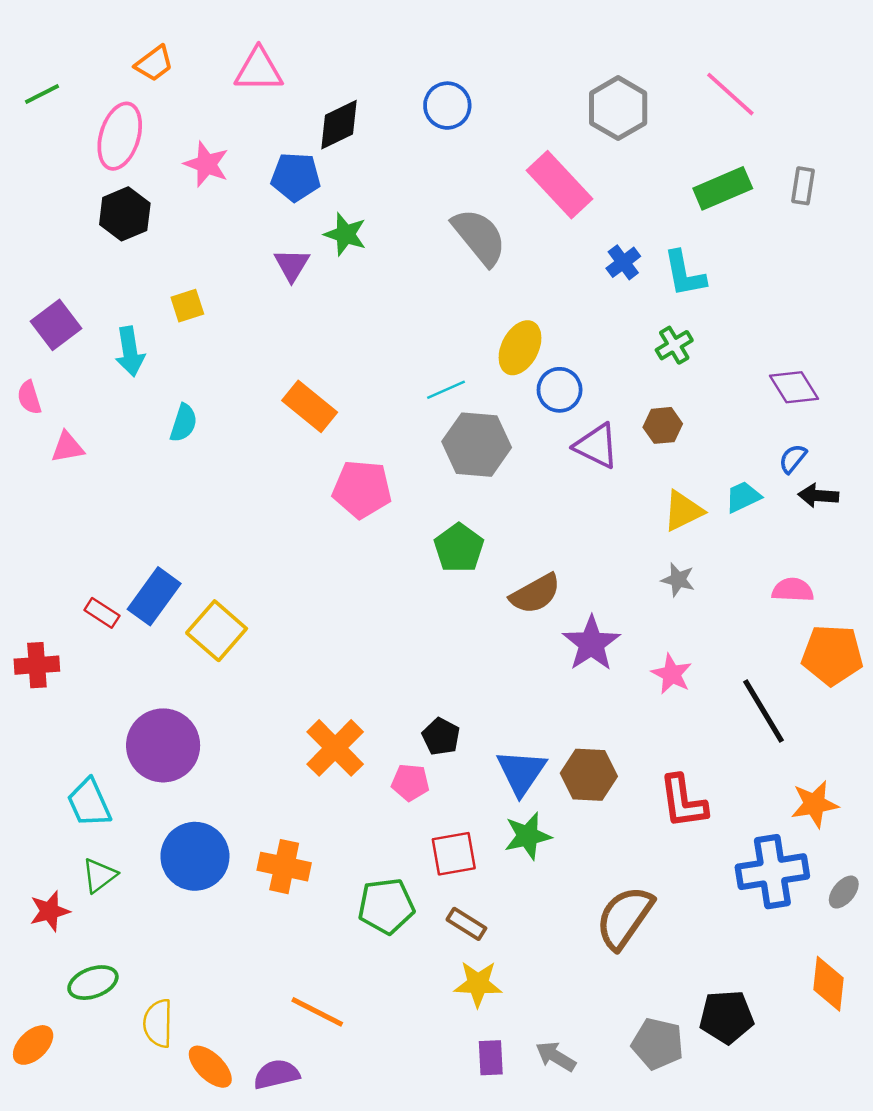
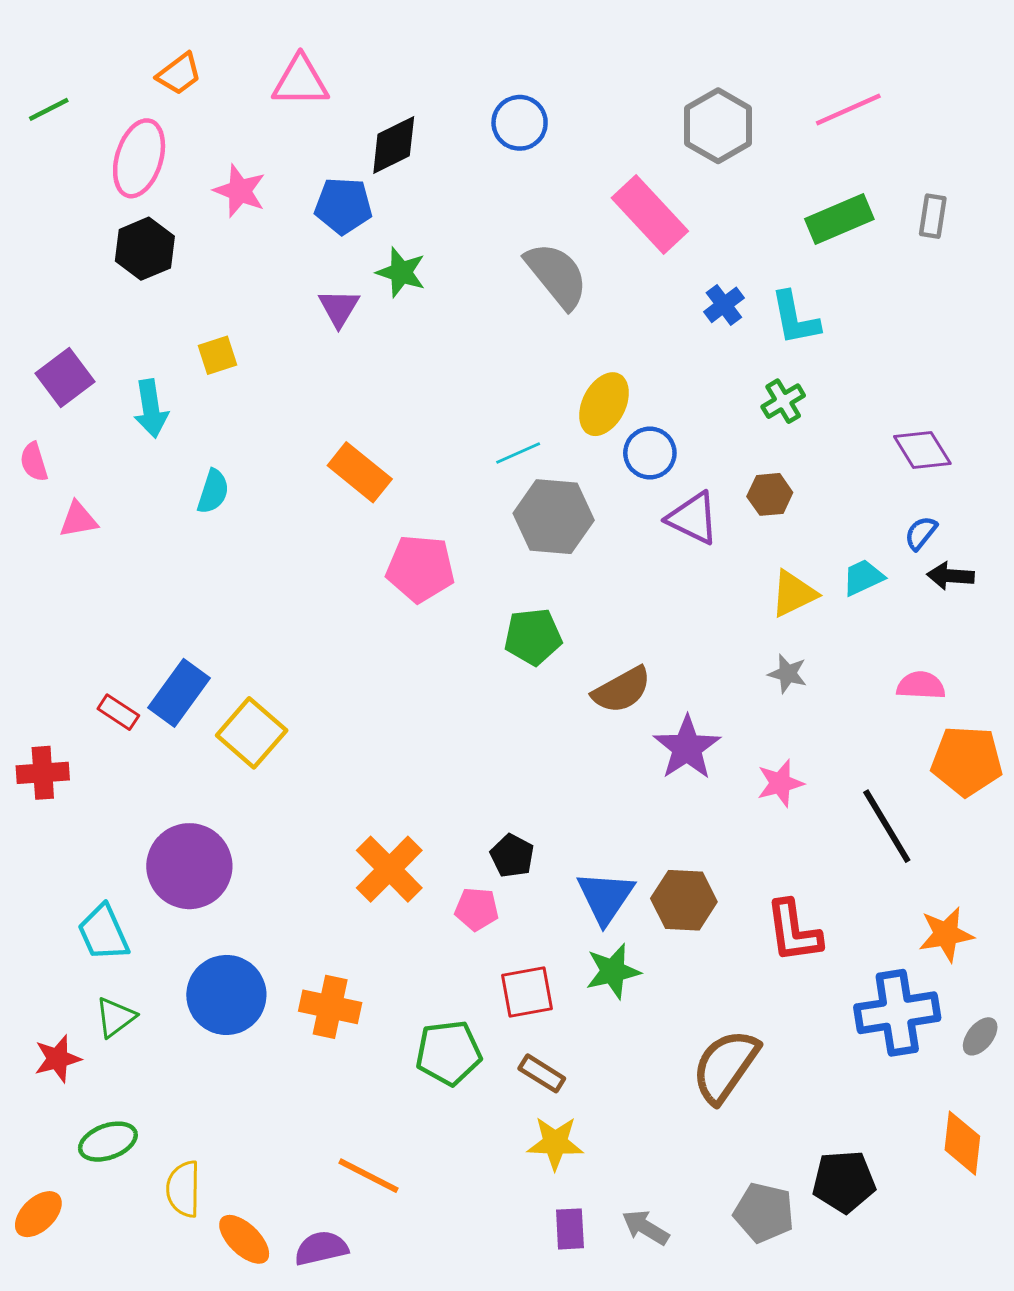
pink line: (730, 94) -> (848, 109), turned -66
green pentagon: (459, 548) -> (533, 637), turned 30
pink star: (672, 674) -> (780, 783), turned 30

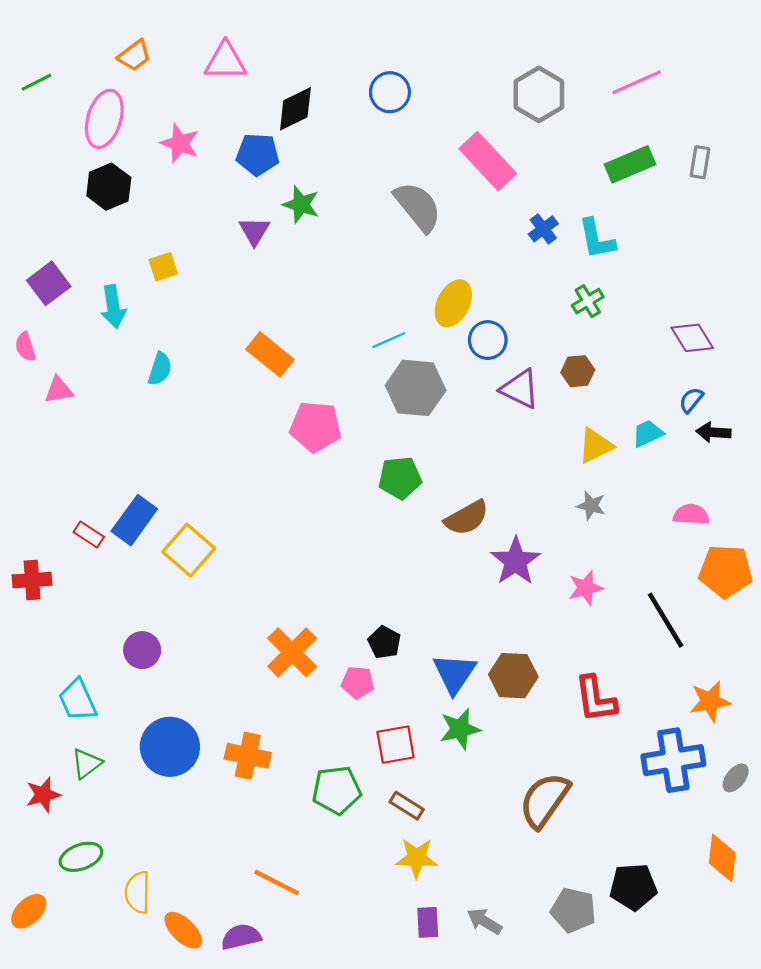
purple circle: (189, 866) -> (142, 650), size x0.6

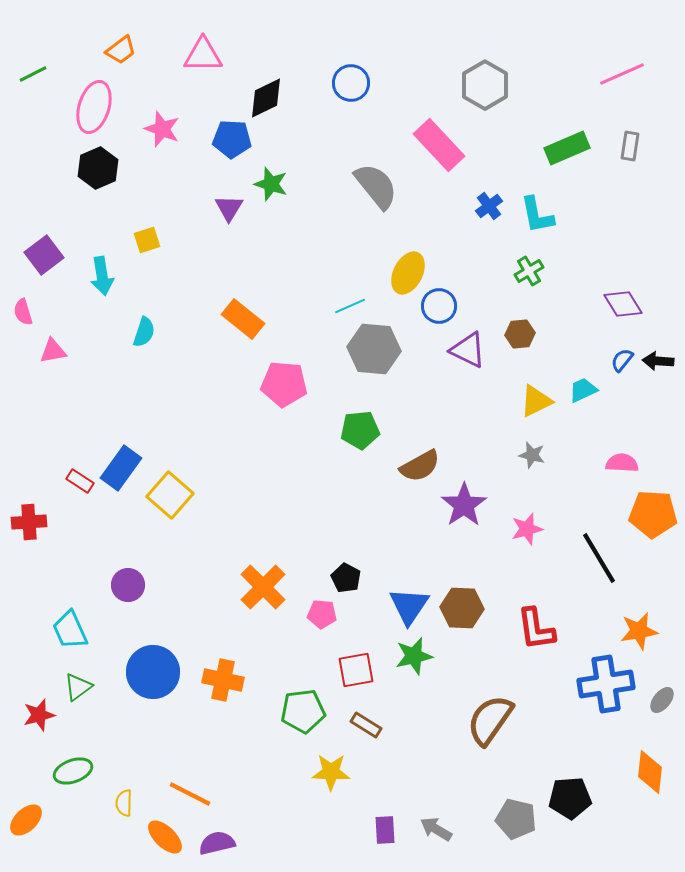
pink line: (637, 82) -> (622, 74), moved
black arrow: (713, 432) -> (658, 361), moved
yellow star: (417, 858) -> (331, 772), moved
orange line: (277, 882) -> (190, 794), moved
yellow semicircle: (138, 892) -> (124, 803), size x0.7

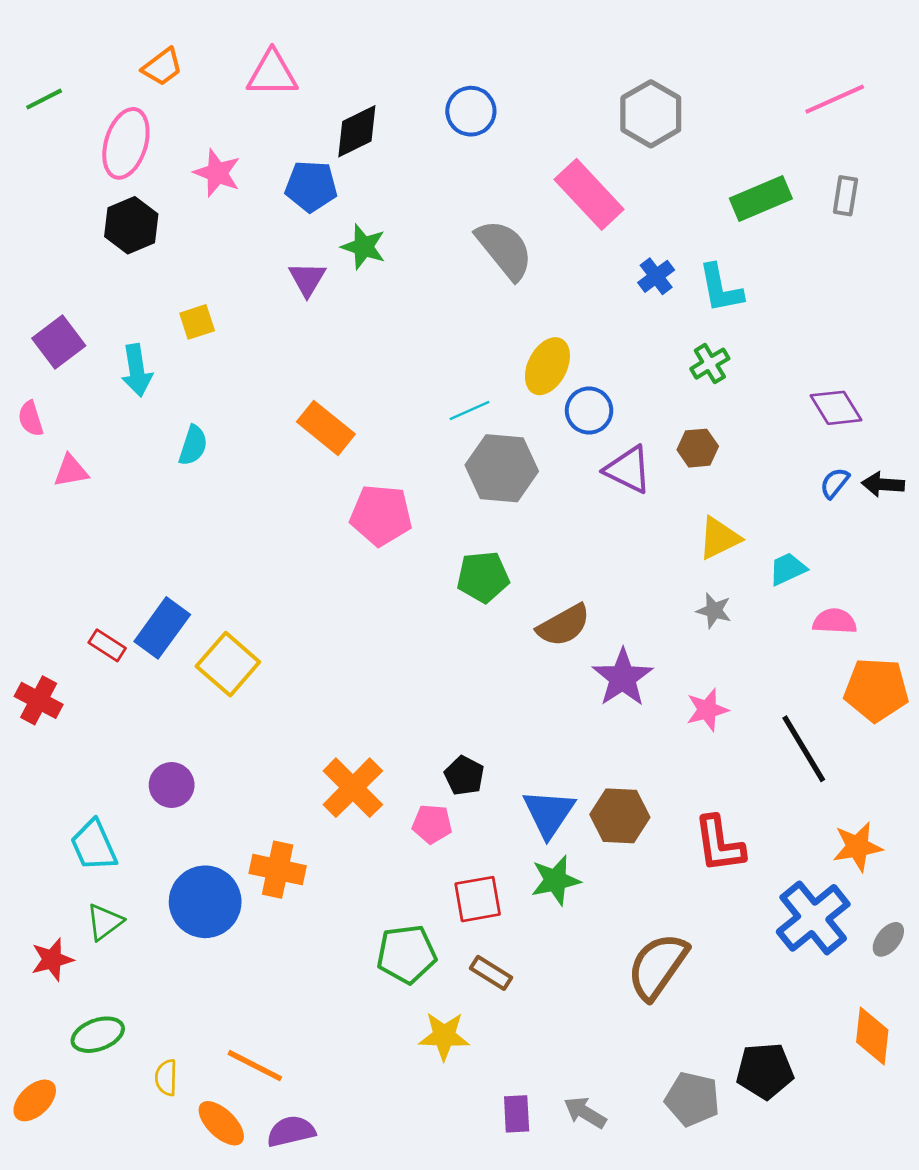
cyan trapezoid: (583, 390) -> (788, 569), moved
red cross: (29, 522) -> (39, 700), turned 32
orange cross: (223, 680) -> (278, 870), moved
blue cross: (606, 684) -> (813, 918), turned -30

